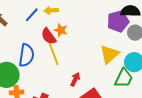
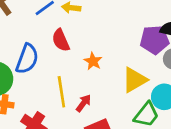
orange star: (61, 30) -> (93, 61), moved
yellow line: (54, 54) -> (61, 92), moved

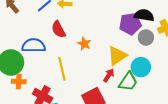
blue semicircle: (27, 59) -> (34, 45), turned -105
red arrow: (84, 103) -> (109, 75), moved

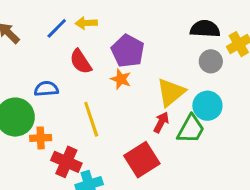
purple pentagon: (130, 24) -> (128, 51), moved, turned -30
blue semicircle: (34, 45) -> (46, 89), size x0.7
orange cross: (19, 81) -> (41, 138), moved

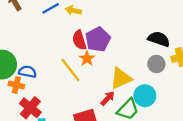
red semicircle: (81, 62) -> (79, 40), moved
blue semicircle: (46, 89) -> (28, 72), moved
yellow line: (91, 119) -> (70, 70), moved, turned -35

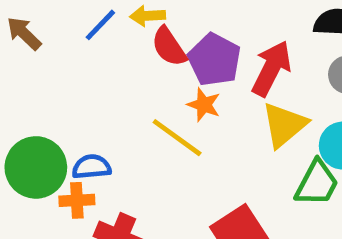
red semicircle: (79, 40) -> (169, 47), moved
red arrow: (108, 98) -> (271, 68), moved, size x1.6

